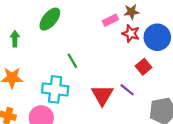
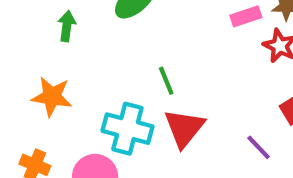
red triangle: (102, 95) -> (184, 128), moved

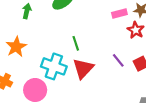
orange star: (52, 97) -> (16, 47), turned 30
purple line: (259, 147) -> (118, 60), moved

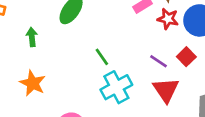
cyan cross: (54, 66) -> (116, 87), moved, turned -30
red triangle: (83, 68) -> (166, 90), moved

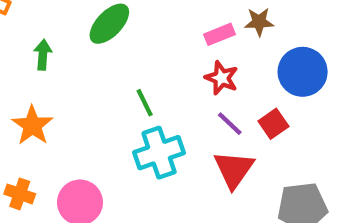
red star: (168, 19) -> (222, 78), moved

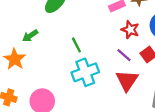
green arrow: (43, 55) -> (30, 36), moved, turned -126
red star: (222, 78) -> (130, 30), moved

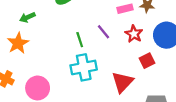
green arrow: (30, 36) -> (27, 17), moved
purple line: (124, 55) -> (104, 32), moved

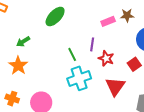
purple line: (104, 32) -> (92, 44), turned 56
red star: (134, 34) -> (106, 58), moved

